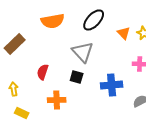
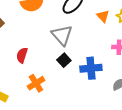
black square: (77, 77) -> (64, 60), moved, turned 32
orange cross: (57, 100) -> (36, 83), turned -30

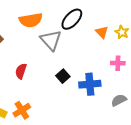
gray triangle: (62, 35) -> (51, 40), moved
orange cross: (36, 83) -> (22, 110), moved

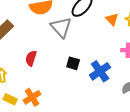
black square: (63, 76) -> (73, 63), turned -32
blue cross: (90, 84) -> (100, 71), turned -30

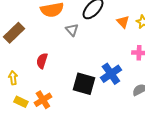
gray triangle: (61, 27) -> (72, 30), size x0.6
black square: (73, 63) -> (84, 84), moved, size x1.6

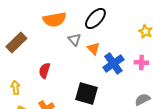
orange triangle: (123, 22) -> (93, 48), moved
blue cross: (111, 74) -> (113, 64), moved

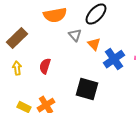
yellow arrow: (15, 88) -> (17, 68), moved

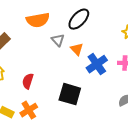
red semicircle: (45, 66) -> (28, 81), moved

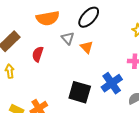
blue cross: (97, 64) -> (112, 83), moved
red semicircle: (28, 81) -> (38, 54), moved

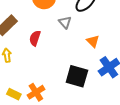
orange triangle: (87, 47) -> (93, 41), moved

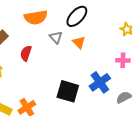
orange triangle: (93, 41) -> (79, 42), moved

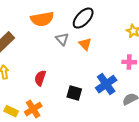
red semicircle: (26, 53) -> (40, 78), moved
black square: (68, 91) -> (74, 93), size x0.7

